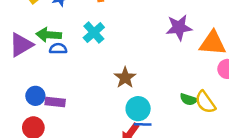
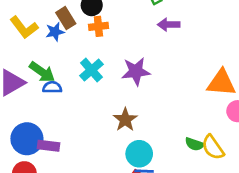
purple star: (179, 27) -> (136, 71), moved
green arrow: (49, 35) -> (42, 72), turned -150
blue circle: (35, 96) -> (27, 139), size x1.5

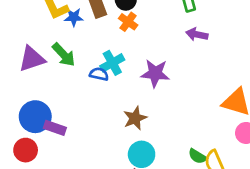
orange cross: (98, 26) -> (128, 22), turned 30
blue star: (55, 32) -> (74, 17), moved
blue semicircle: (52, 87) -> (99, 74), moved

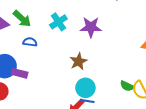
blue semicircle: (99, 74) -> (30, 42), moved

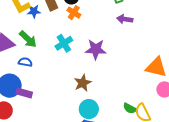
blue semicircle: (30, 42) -> (25, 62), moved

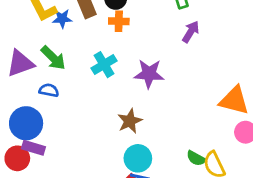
orange cross: (74, 13) -> (119, 21), turned -32
purple arrow: (125, 19) -> (191, 32), turned 112
purple rectangle: (24, 93) -> (33, 148), moved

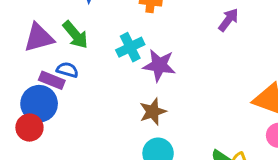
purple star: (149, 74) -> (159, 65), moved
purple rectangle: (33, 148) -> (52, 80), moved
red circle: (17, 158) -> (29, 128), moved

